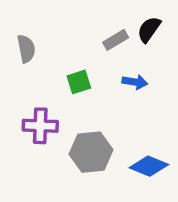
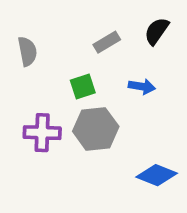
gray rectangle: (116, 40) -> (107, 42), moved
gray hexagon: (91, 152) -> (96, 129), moved

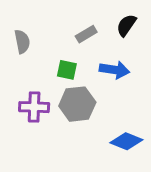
green square: (83, 86) -> (67, 70), turned 30
blue arrow: (142, 86) -> (114, 70), size x1.4

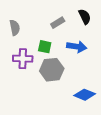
black semicircle: (126, 25) -> (85, 17), turned 119
purple cross: (34, 107) -> (23, 59), moved

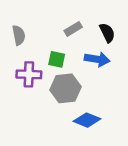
black semicircle: (85, 17) -> (107, 33), moved
blue diamond: (85, 95) -> (87, 120), moved

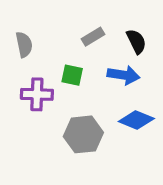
gray hexagon: (66, 88) -> (83, 134), moved
blue diamond: (87, 120) -> (136, 120), moved

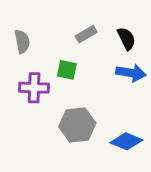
blue arrow: (124, 75) -> (131, 73), moved
blue diamond: (136, 120) -> (126, 141), moved

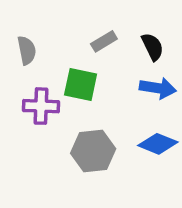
green square: (67, 70) -> (81, 84), size x1.4
blue diamond: (126, 141) -> (158, 144), moved

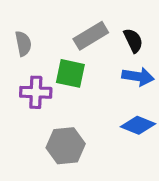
gray rectangle: (104, 41) -> (91, 36), size x1.5
gray hexagon: (93, 151) -> (66, 146), moved

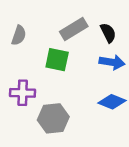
gray semicircle: (23, 44) -> (19, 35), turned 30
purple cross: (36, 92) -> (23, 93), moved

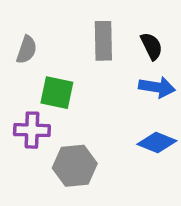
gray rectangle: (74, 29) -> (103, 41), turned -60
green square: (57, 60) -> (57, 93), moved

